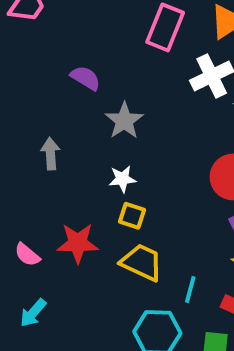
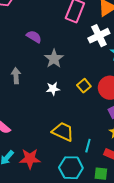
yellow square: (132, 216) -> (84, 86), moved, turned 32
red star: (78, 243) -> (30, 159), moved

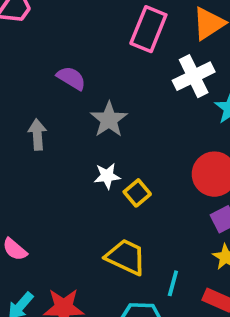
gray arrow: (16, 76) -> (37, 135), moved
yellow square: (84, 86) -> (137, 193), moved

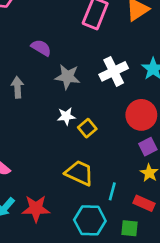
white cross: (194, 76) -> (114, 71), moved
gray star: (109, 119) -> (68, 77), turned -30

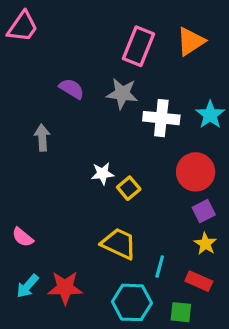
white cross: (114, 71) -> (161, 118), turned 32
gray star: (68, 77) -> (122, 94), moved

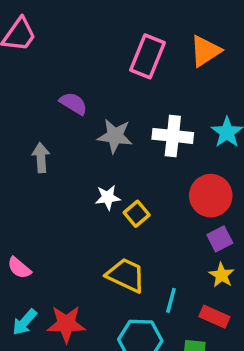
gray star: (122, 94) -> (115, 136), moved

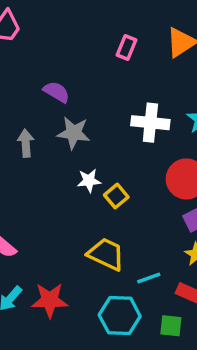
pink rectangle: (147, 56) -> (126, 48), size x0.6
gray star: (115, 136) -> (74, 133), moved
cyan line: (171, 300) -> (149, 278), turned 55

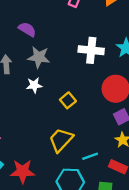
white star: (89, 181) -> (34, 85), moved
yellow trapezoid: (106, 254) -> (61, 140), turned -72

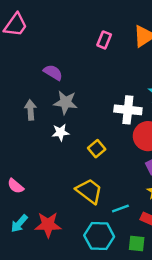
white cross: (91, 50) -> (128, 110), moved
yellow trapezoid: (61, 140) -> (89, 191), turned 84

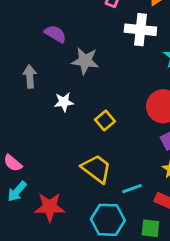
gray star: (65, 102) -> (85, 61), moved
white cross: (128, 110) -> (140, 30), moved
cyan arrow: (19, 224) -> (17, 191), moved

